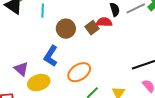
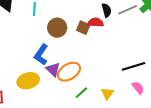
brown square: (92, 28) -> (83, 28), turned -32
purple triangle: (21, 69) -> (53, 69), moved

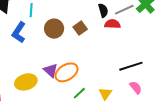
red semicircle: (96, 22) -> (112, 24), moved
brown square: (83, 28) -> (80, 28), turned 32
blue L-shape: (41, 55) -> (19, 32), moved

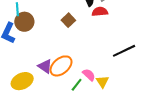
brown circle: (54, 29) -> (24, 22), moved
pink semicircle: (136, 87) -> (89, 75), moved

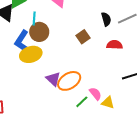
red semicircle: (100, 12) -> (115, 45), moved
yellow ellipse: (22, 81) -> (31, 54), moved
yellow triangle: (102, 82) -> (108, 102), turned -48

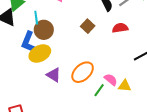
purple triangle: (53, 79) -> (54, 75), moved

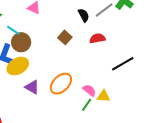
cyan line: (36, 18) -> (13, 30), turned -48
green line: (99, 90) -> (87, 105), moved

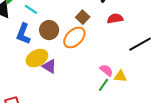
brown circle: (21, 42) -> (49, 30), moved
yellow ellipse: (18, 66) -> (37, 58), moved
orange ellipse: (61, 84) -> (74, 37), moved

